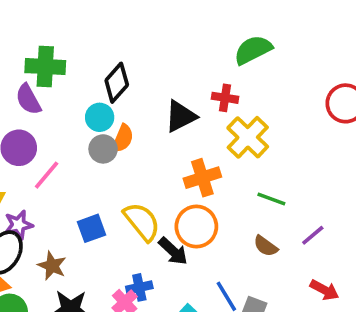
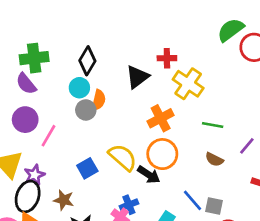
green semicircle: (253, 50) -> (231, 30), moved

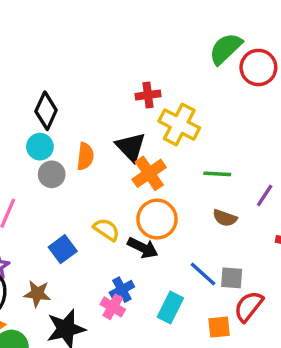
black triangle: (137, 77) -> (131, 147), moved, turned -30
orange semicircle: (99, 100) -> (85, 156), moved
yellow semicircle: (123, 157) -> (106, 229), size x0.7

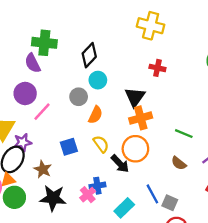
yellow cross: (179, 125) -> (151, 26), moved, turned -32
cyan circle: (40, 147) -> (98, 80), moved
orange semicircle: (85, 156) -> (95, 115), moved

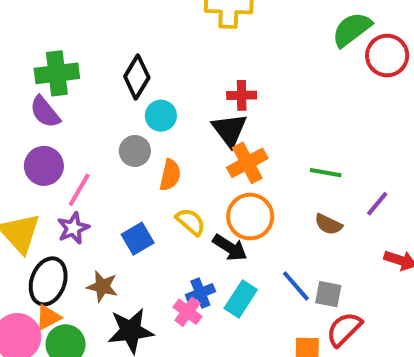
red cross: (157, 68) -> (242, 95), moved
purple star: (23, 142) -> (73, 228), moved
cyan rectangle: (124, 208) -> (241, 299), moved

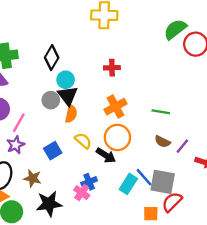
black triangle: (230, 130) -> (68, 96), moved
purple line: (377, 204) -> (182, 146), moved
gray square: (328, 294) -> (163, 182), size x1.6
cyan rectangle: (241, 299) -> (128, 184), moved

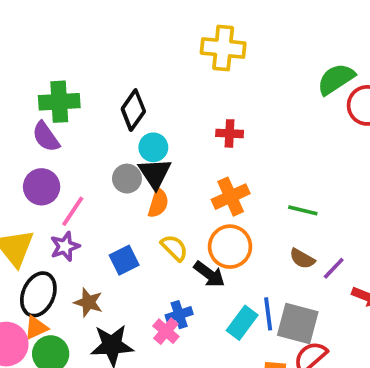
blue line: (144, 177) -> (268, 314), turned 30

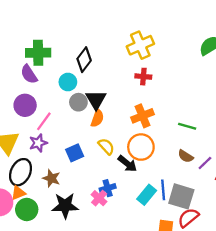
yellow cross: (223, 48) -> (140, 45), moved, turned -32
cyan circle: (153, 147) -> (68, 82), moved

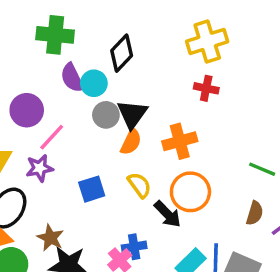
purple semicircle: (29, 74) -> (72, 78), moved
orange cross: (143, 116) -> (180, 141), moved
brown semicircle: (186, 156) -> (255, 213), turned -112
brown star: (51, 178) -> (50, 238), moved

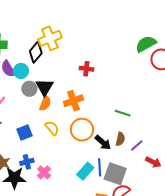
yellow cross: (207, 41) -> (50, 38), moved
black arrow: (168, 214) -> (103, 143), moved
blue cross: (134, 247) -> (27, 162), moved

